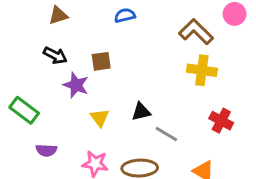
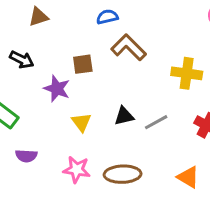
brown L-shape: (196, 32) -> (129, 47), moved
black arrow: (55, 55) -> (22, 60), moved
gray line: (166, 134) -> (156, 122), moved, turned -60

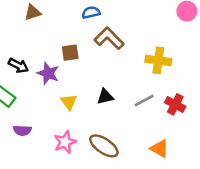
black arrow: (22, 60) -> (18, 66), moved
gray line: (156, 122) -> (144, 101), moved
pink star: (77, 170) -> (65, 142), turned -30
brown ellipse: (123, 174) -> (104, 146), turned 36

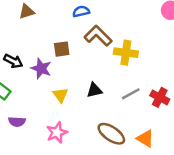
yellow cross: (158, 60) -> (126, 53), moved
brown ellipse: (104, 146) -> (111, 134), moved

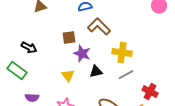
yellow cross: (126, 53) -> (122, 53), moved
purple star: (41, 68) -> (82, 54), moved
red cross: (160, 97) -> (150, 92), moved

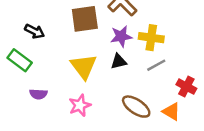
brown square: (69, 38) -> (85, 19), size x1.6
purple star: (82, 54) -> (121, 36), moved, turned -30
yellow triangle: (68, 76) -> (84, 66), size x1.6

